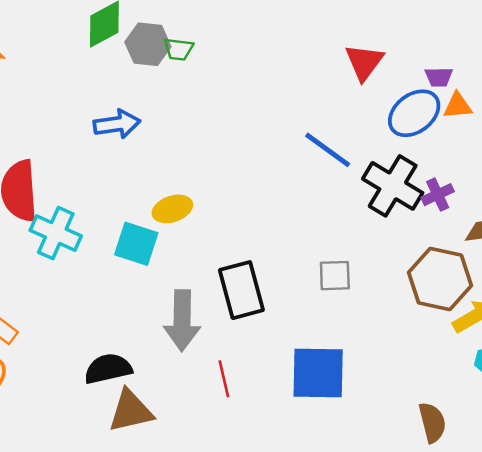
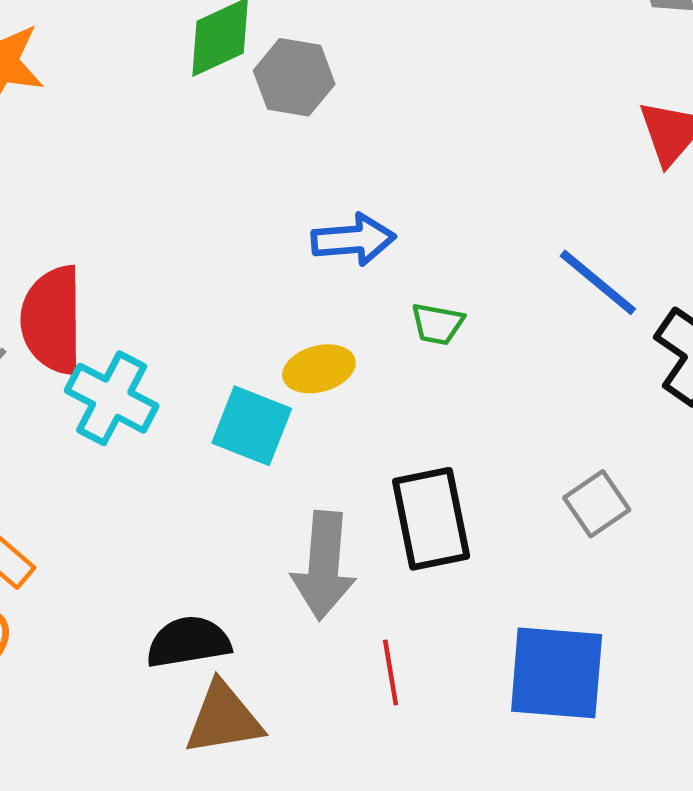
green trapezoid: (179, 49) -> (437, 324), moved
blue arrow: (117, 124) -> (353, 240), moved
gray square: (335, 276) -> (597, 504), turned -36

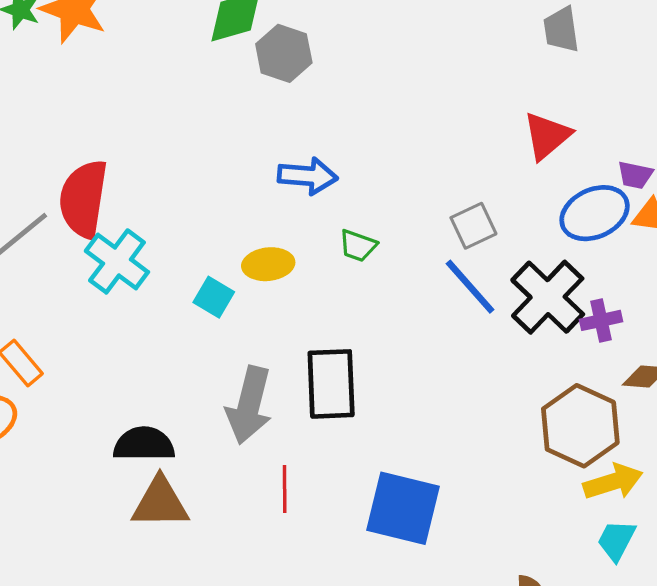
blue line: (598, 282) -> (470, 287), moved
cyan square: (252, 426) -> (214, 297), size x0.7
gray square: (597, 504) -> (473, 226), moved

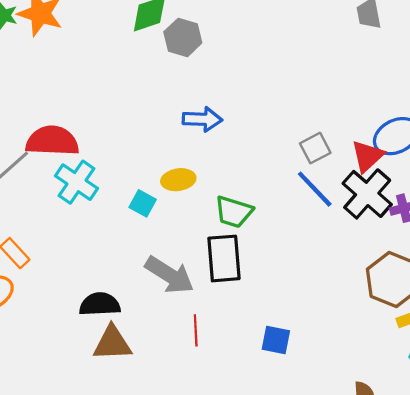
red triangle: (547, 136) -> (367, 156), moved
red semicircle: (83, 199) -> (52, 141), turned 86
green trapezoid: (358, 246) -> (234, 212), moved, size x1.5
gray arrow: (249, 405) -> (169, 275), turned -69
blue square: (403, 508) -> (276, 340), size x0.6

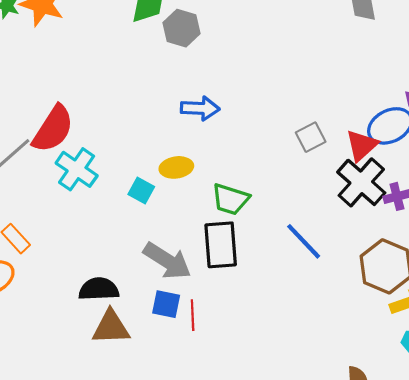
red semicircle: (52, 141) -> (53, 129), turned 120
blue line: (315, 189) -> (304, 241), moved
blue square: (276, 340) -> (166, 304), moved

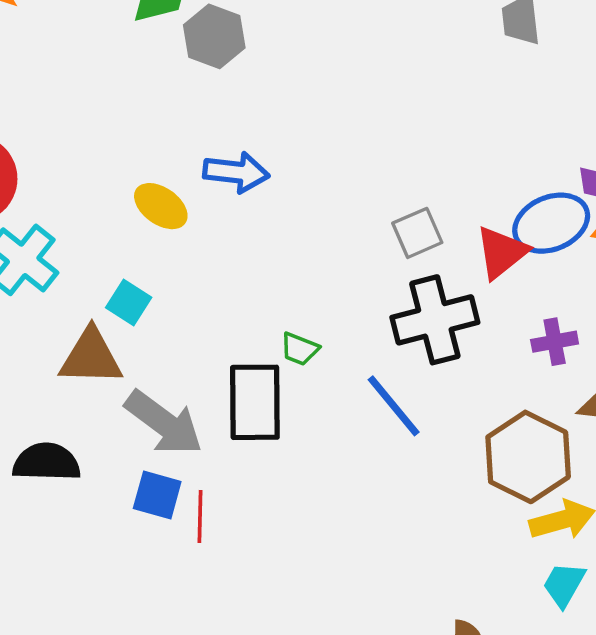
yellow ellipse: (176, 167) -> (161, 206), moved, turned 40
black cross: (361, 182) -> (435, 320), moved, turned 30
green trapezoid: (230, 199) -> (300, 349), moved, size x0.6
brown triangle: (111, 327) -> (91, 357), moved

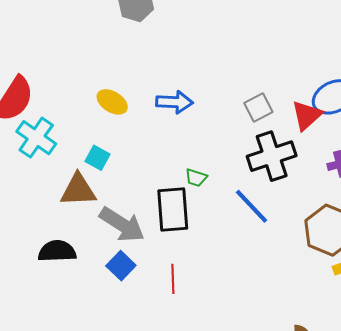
blue arrow: (236, 172) -> (174, 102), moved
blue square: (157, 495) -> (121, 266), turned 32
red line: (200, 516) -> (173, 279), moved

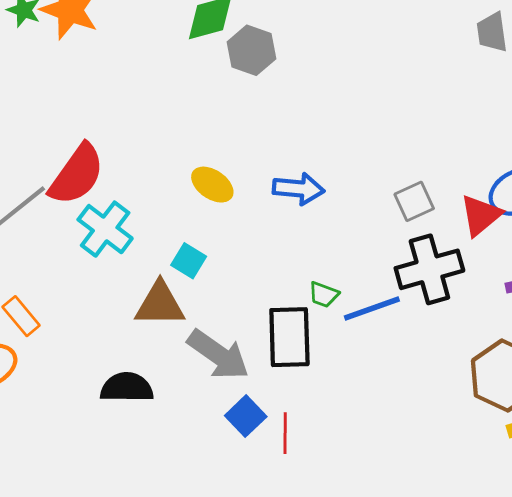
blue line: (251, 206) -> (372, 309), moved, turned -69
blue square: (121, 266) -> (246, 416), moved

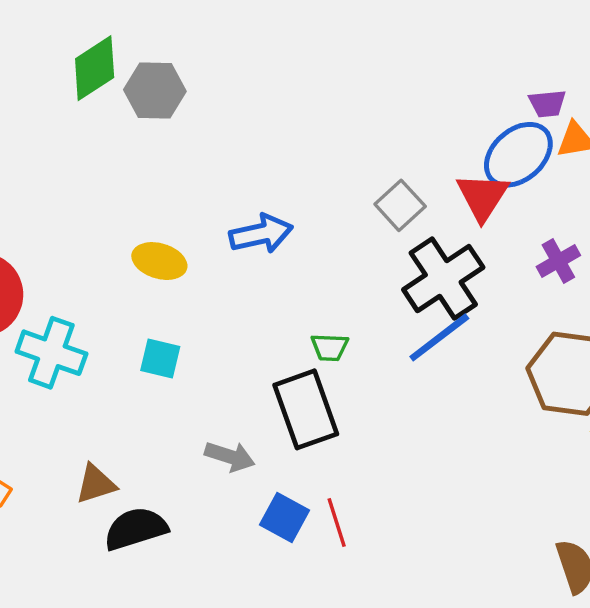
brown triangle: (160, 304) -> (96, 484), moved, size x0.7
blue line: (372, 309) -> (439, 337), moved
gray arrow: (218, 355) -> (230, 456), size x0.6

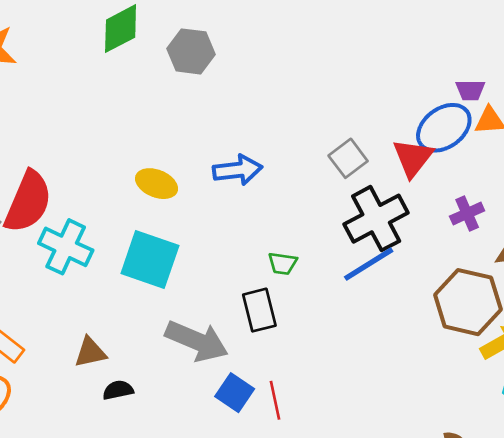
gray hexagon: (155, 91) -> (191, 51), moved
cyan square: (160, 358) -> (150, 259), size x1.8
black rectangle: (306, 409) -> (259, 310), size x0.7
gray arrow: (230, 456) -> (197, 341), size x1.6
black semicircle: (136, 529) -> (118, 390), size x0.6

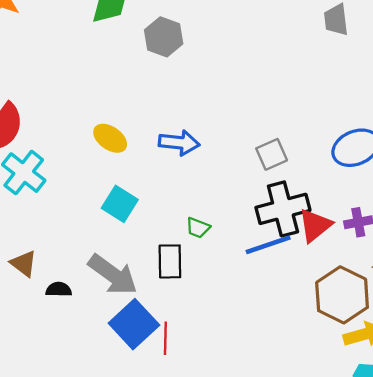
red triangle: (413, 158) -> (315, 225), moved
cyan square: (150, 259) -> (120, 204), moved, size x0.7
brown triangle: (90, 352) -> (24, 264), turned 36
black semicircle: (118, 390) -> (59, 289), moved
blue square: (235, 393) -> (134, 324), size x1.5

